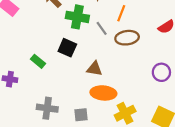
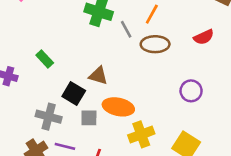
black square: (67, 48) -> (74, 93), moved
brown triangle: (94, 69) -> (98, 76), moved
gray square: (81, 115) -> (89, 118), moved

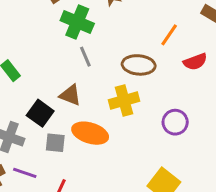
orange line: (152, 14) -> (169, 35), moved
gray line: (126, 29) -> (85, 57), moved
yellow cross: (141, 134) -> (124, 101), moved

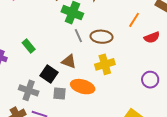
brown ellipse: (139, 65) -> (101, 37), moved
purple circle: (175, 122) -> (150, 80), moved

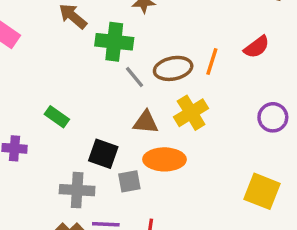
orange line: (134, 20) -> (212, 62), moved
brown triangle: (69, 62) -> (146, 122), moved

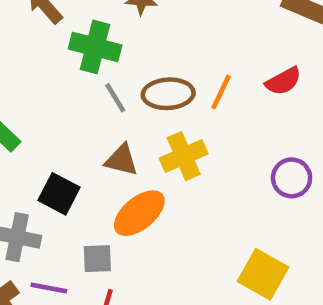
orange ellipse: (164, 159) -> (139, 213), turned -48
gray square: (129, 181) -> (97, 259), moved

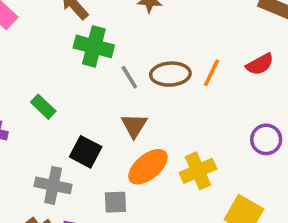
green cross: (95, 47) -> (94, 46), moved
yellow cross: (184, 156) -> (198, 171), moved
brown triangle: (121, 160) -> (134, 126), turned 48

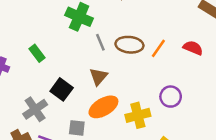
red semicircle: (260, 64) -> (193, 48), turned -138
purple circle: (266, 139) -> (171, 97), moved
gray cross: (53, 185) -> (35, 109), turned 35

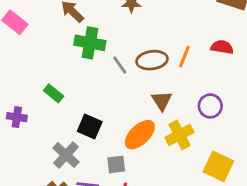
brown triangle: (98, 77) -> (162, 101), moved

